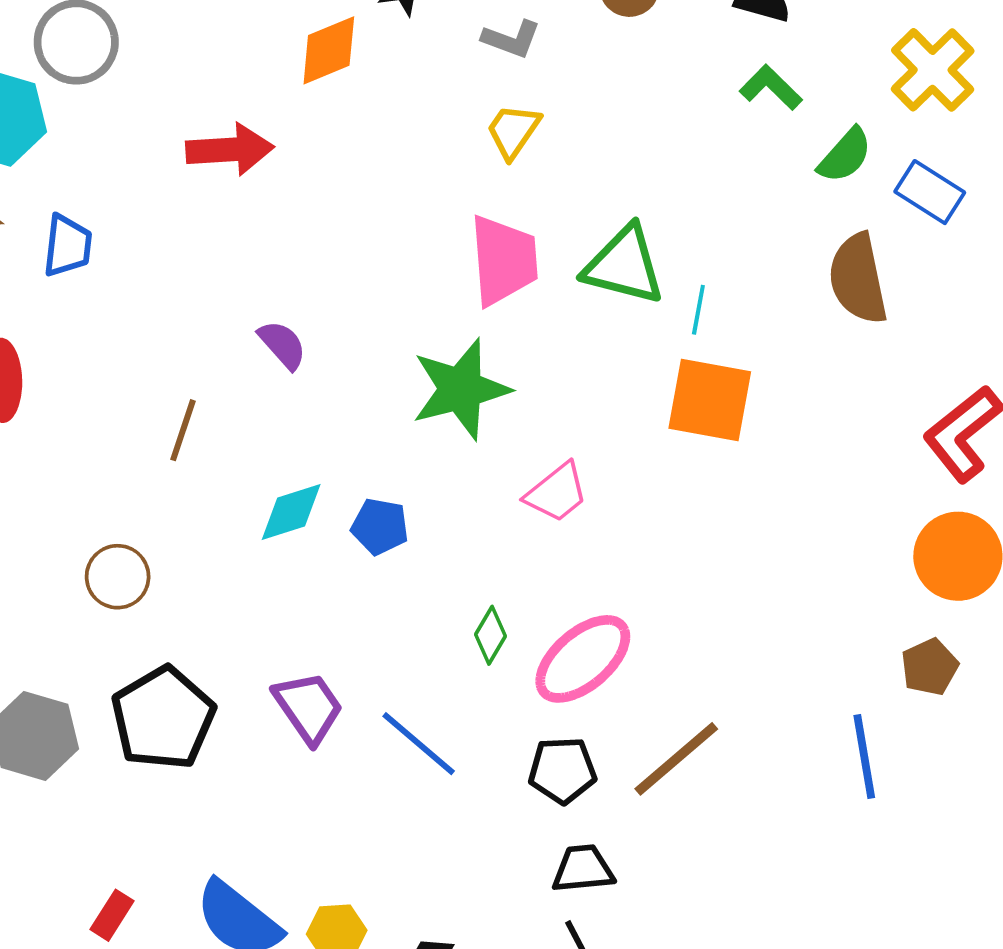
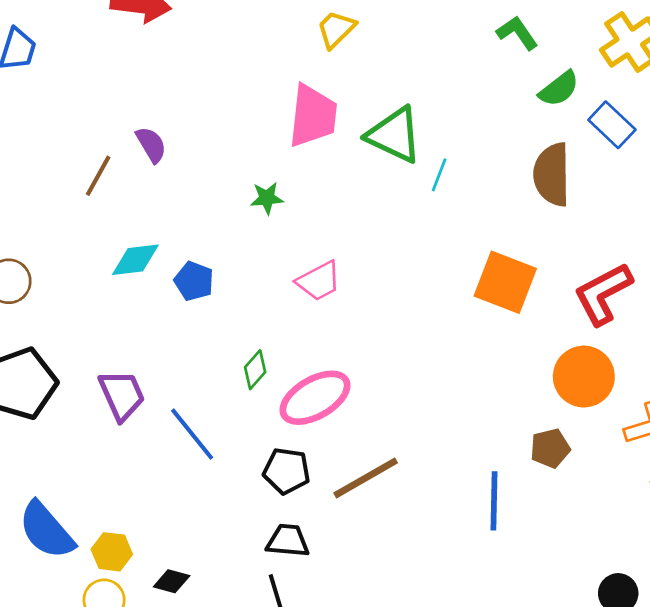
green star: (461, 389) -> (267, 198), size x0.5
orange square: (710, 400) -> (505, 282), moved
brown line: (183, 430) -> (98, 176), moved

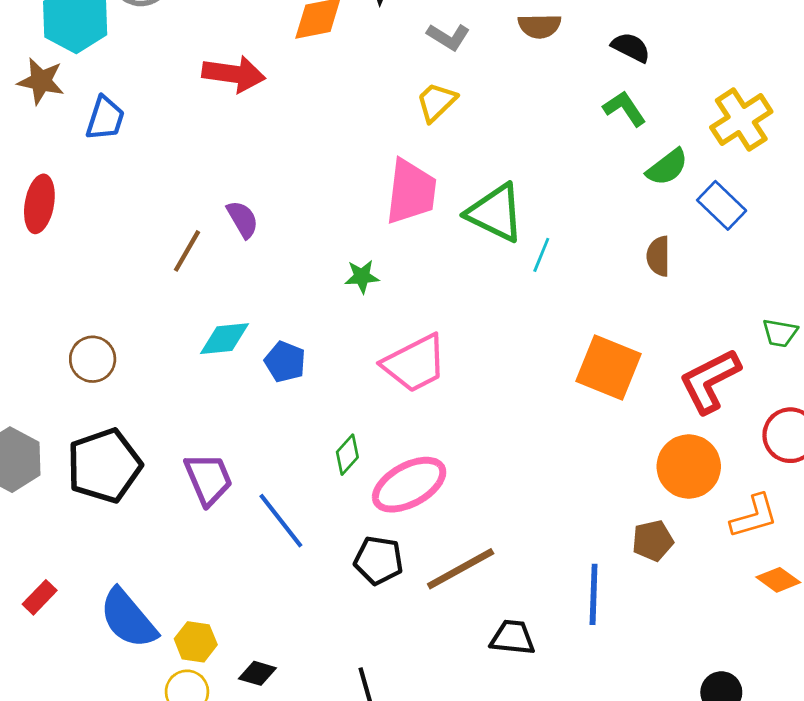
brown semicircle: (552, 175) -> (658, 256), size x0.6
pink trapezoid: (319, 281) -> (415, 363), size x1.4
black trapezoid: (288, 541) -> (513, 638), moved

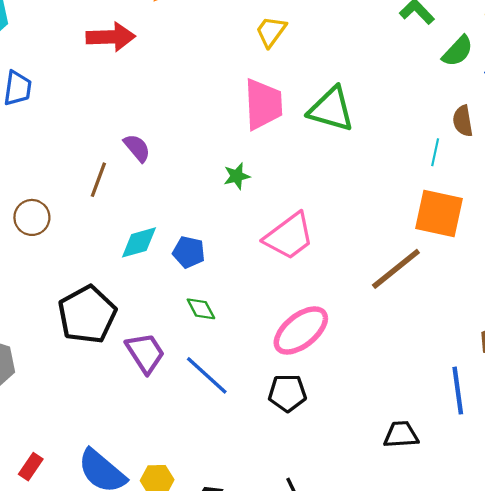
cyan line: (541, 255) -> (435, 152), moved
brown circle: (93, 359) -> (32, 217), moved
green diamond: (347, 455) -> (201, 309), moved, turned -60
black pentagon: (104, 466) -> (87, 315), moved
brown line: (461, 569) -> (396, 269), moved

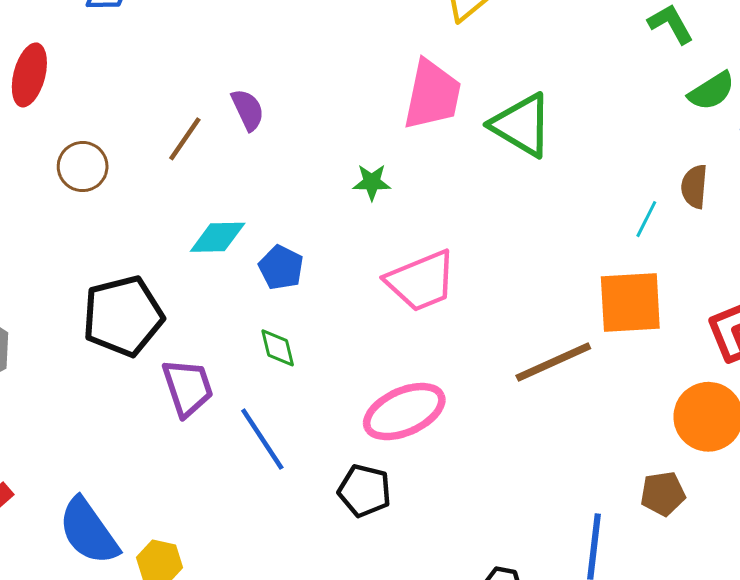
orange square: (439, 213) -> (630, 302), turned -30

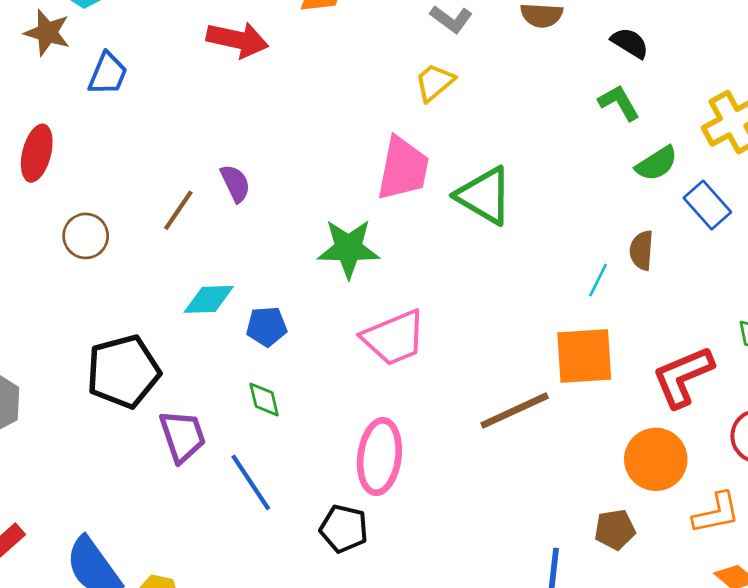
green star: (372, 182) -> (348, 248), size x1.8
blue pentagon: (281, 268) -> (267, 326), turned -30
pink ellipse: (404, 412) -> (379, 457), turned -58

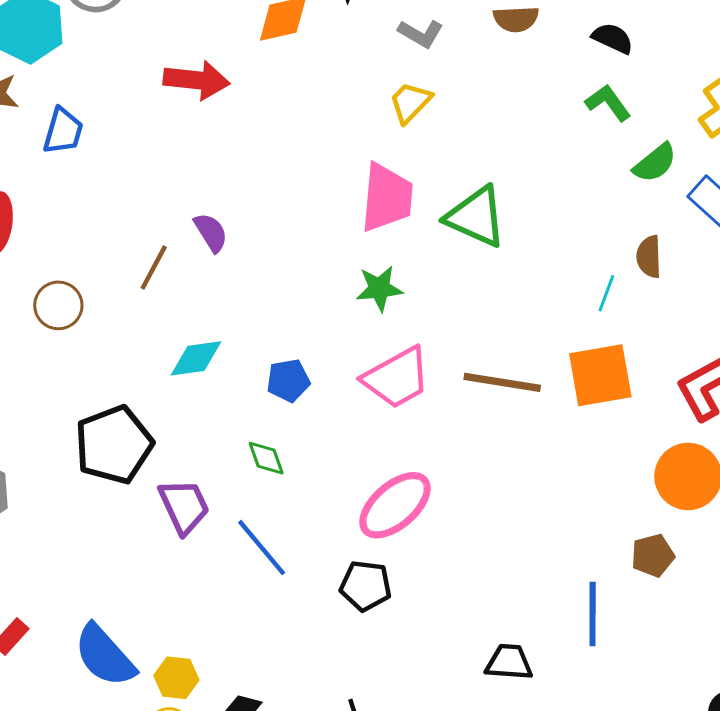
green star: (348, 248) -> (379, 288), moved, size x0.7
blue pentagon: (267, 326) -> (288, 381), moved
brown line: (515, 411) -> (502, 382), moved, turned 40
pink ellipse: (379, 457) -> (395, 505), turned 48

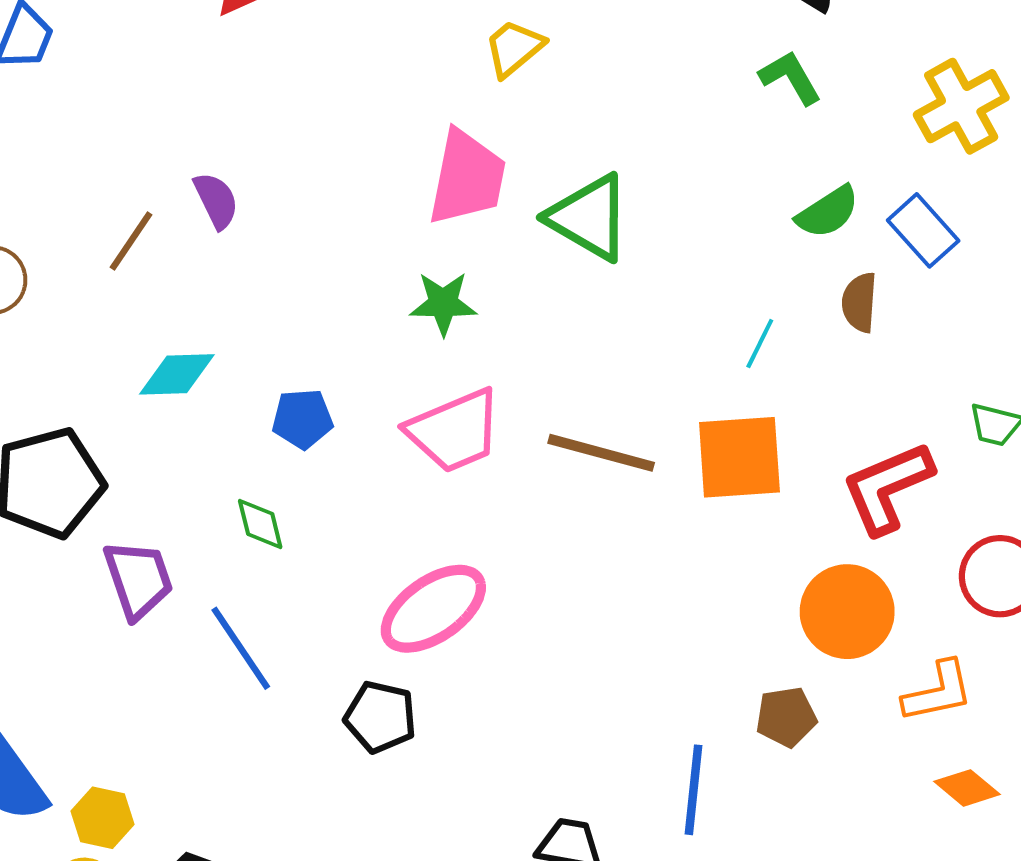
green semicircle: (655, 163) -> (828, 212), moved
brown semicircle: (649, 257) -> (859, 302), moved

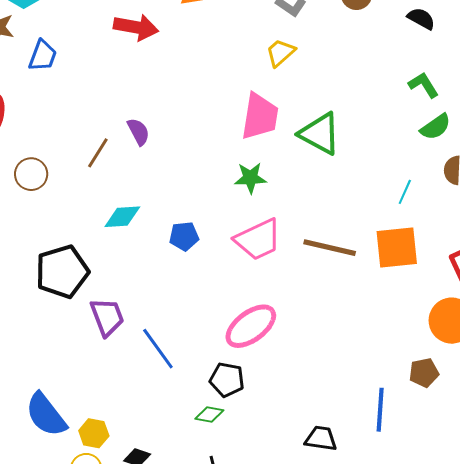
green L-shape: (790, 78) -> (423, 85), moved
green diamond: (260, 524) -> (209, 414), moved, turned -64

